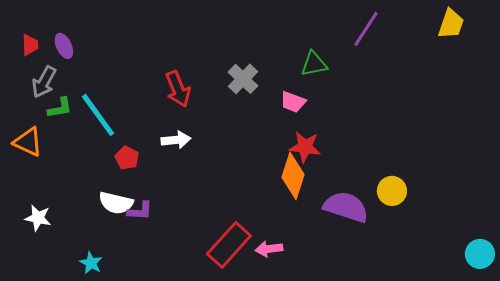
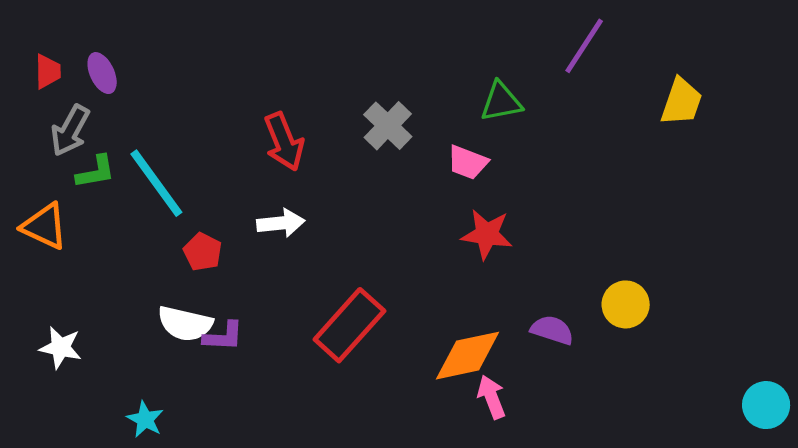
yellow trapezoid: (451, 24) -> (681, 102), moved
orange diamond: (293, 176) -> (468, 356), moved, turned 60
purple semicircle: (346, 207) -> (552, 330), size x0.6
red rectangle: (229, 245) -> (349, 325), moved
pink arrow: (269, 249) -> (492, 397), moved, turned 76

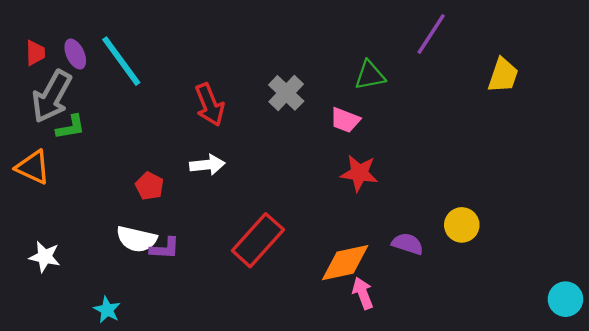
gray arrow: (70, 130) -> (52, 96), size x1.4
cyan line: (156, 183) -> (121, 61), moved

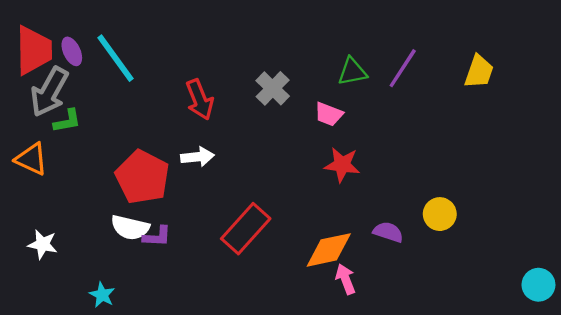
purple line: (431, 34) -> (403, 68), moved
red trapezoid: (35, 53) -> (34, 50), size x2.0
red pentagon: (150, 186) -> (142, 177), size x2.0

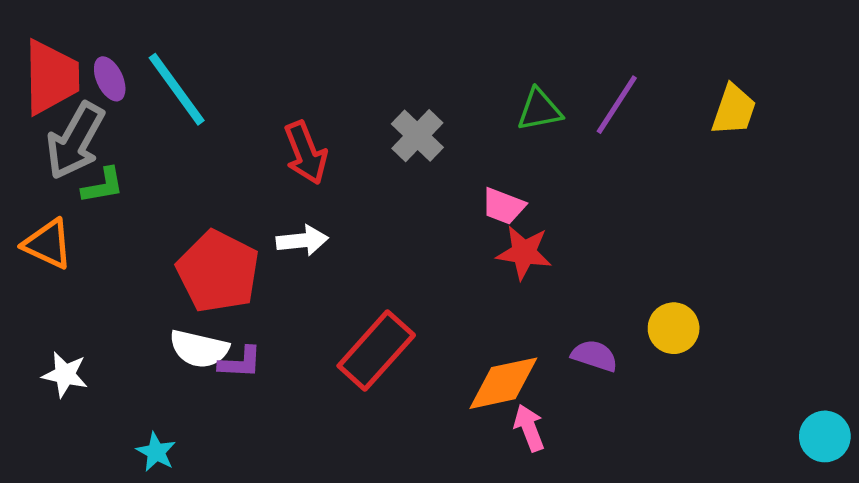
pink trapezoid: (329, 114) -> (503, 206), moved

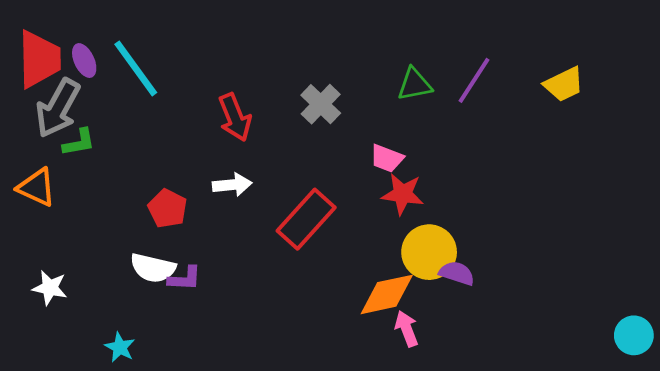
yellow trapezoid: (734, 110) -> (564, 84), turned 45
red pentagon: (218, 271) -> (167, 209), size x0.6
yellow circle: (674, 328) -> (429, 252), moved, size x1.4
red rectangle: (376, 351) -> (306, 219), moved

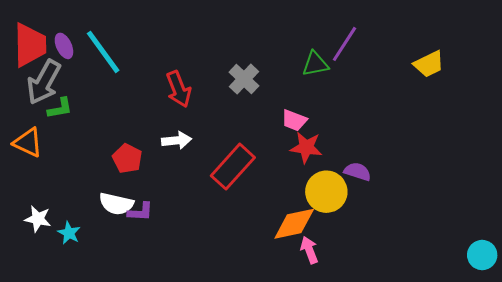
purple line: (474, 80) -> (344, 44), moved
purple semicircle: (457, 273) -> (358, 172), moved
cyan star: (120, 347) -> (69, 233), moved

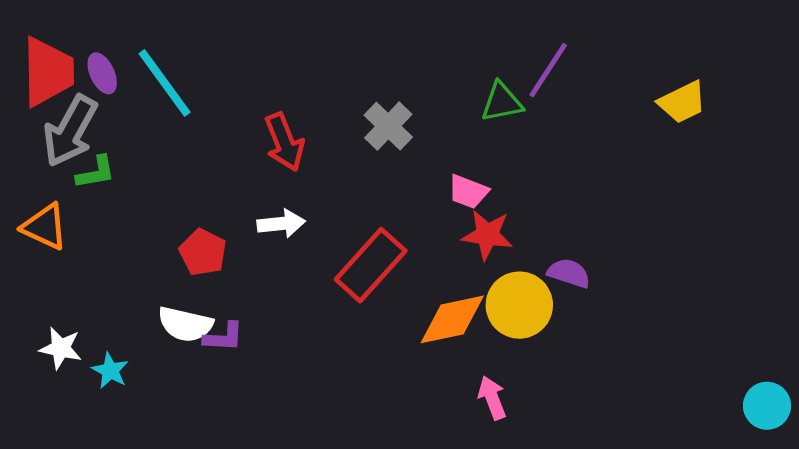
orange diamond: (294, 224) -> (452, 319), moved

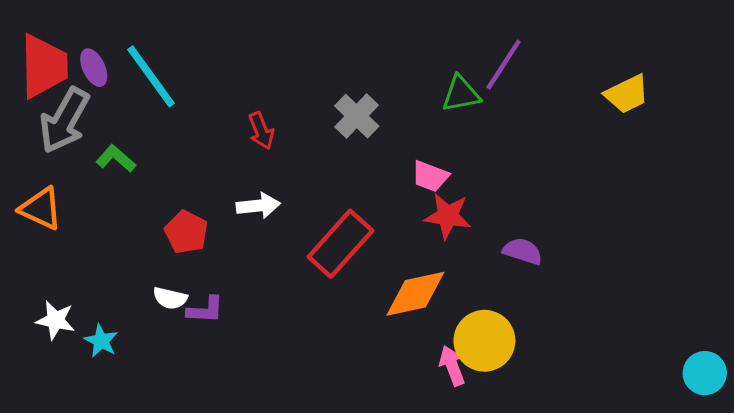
red arrow: (284, 142) -> (261, 131), size x0.7
green L-shape: (96, 172) -> (116, 159), moved, turned -129
yellow circle: (519, 305) -> (484, 341), moved
white semicircle: (185, 324) -> (170, 298), size x0.7

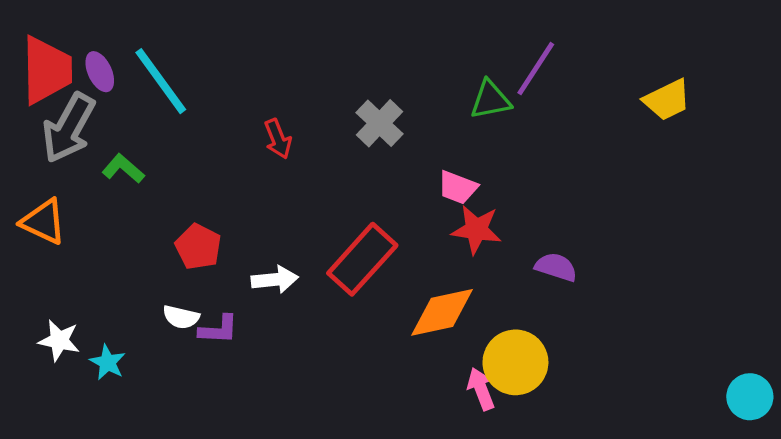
white arrow: (258, 206) -> (275, 280), moved

